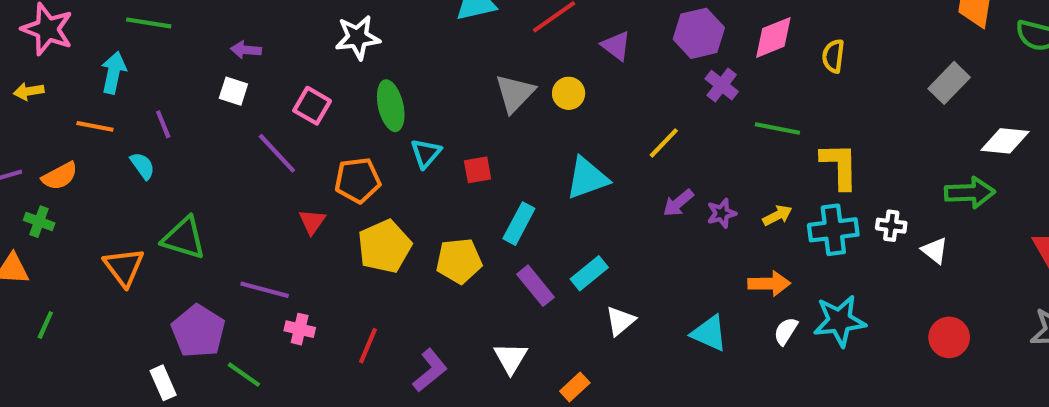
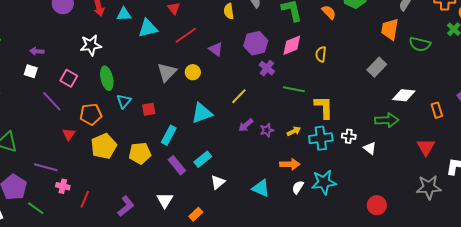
red circle: (949, 337) -> (377, 205), moved
red line: (368, 346) -> (85, 199), moved

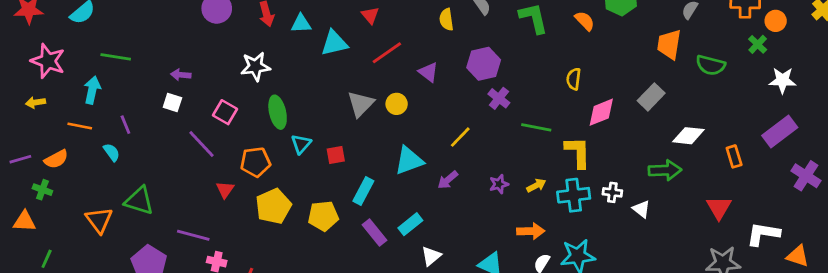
pink diamond: (292, 45) -> (601, 112), moved
purple arrow: (246, 125) -> (448, 180), moved

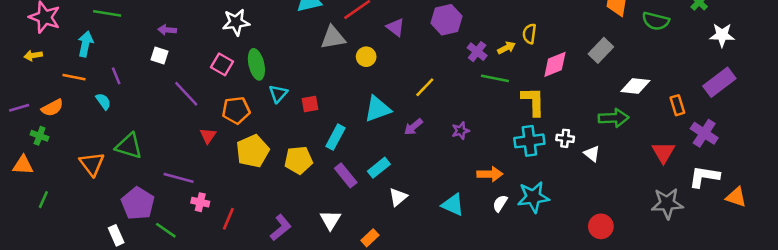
purple cross: (499, 98) -> (477, 52), moved
gray triangle: (361, 104) -> (333, 38), moved, turned 36
pink square: (225, 112) -> (222, 64), moved
purple cross: (806, 176) -> (704, 133), moved
yellow arrow: (536, 185) -> (506, 48), moved

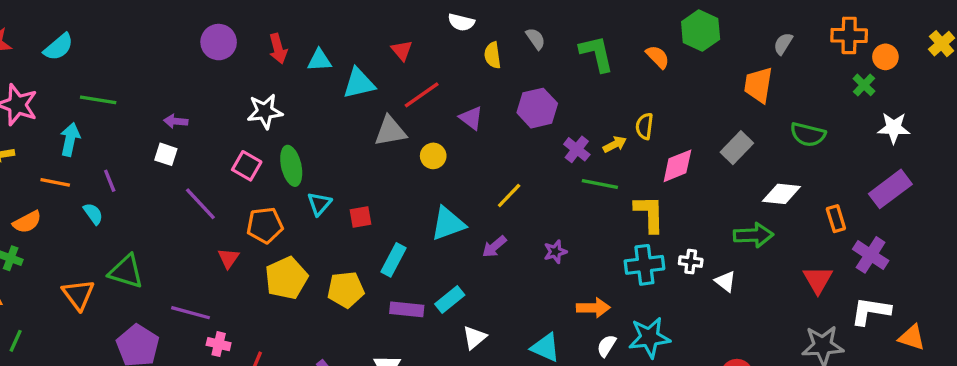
green semicircle: (656, 21) -> (808, 134), moved
purple rectangle: (346, 175) -> (407, 309), turned -45

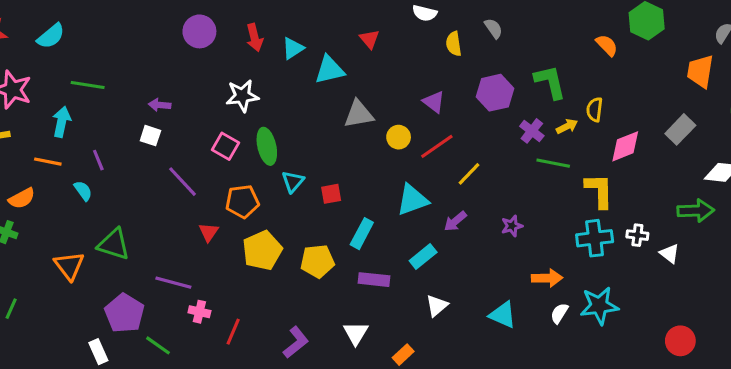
green L-shape: (597, 54) -> (550, 82), moved
cyan triangle: (319, 60) -> (293, 48), turned -30
red line: (422, 95) -> (437, 146), moved
cyan rectangle: (450, 300) -> (423, 257), moved

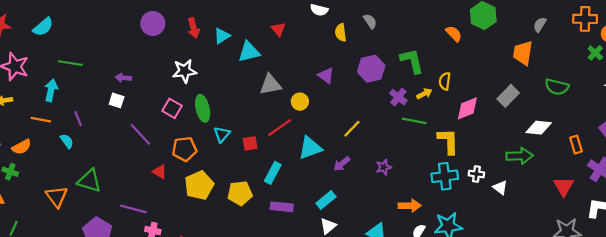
red line: (437, 146) -> (280, 128), moved
red triangle: (209, 232) -> (160, 172), turned -35
cyan rectangle: (423, 257) -> (326, 200), moved

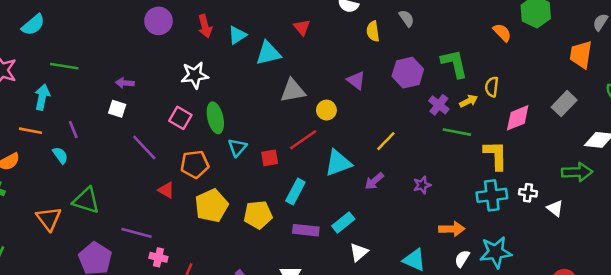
cyan rectangle: (326, 200) -> (343, 222), moved

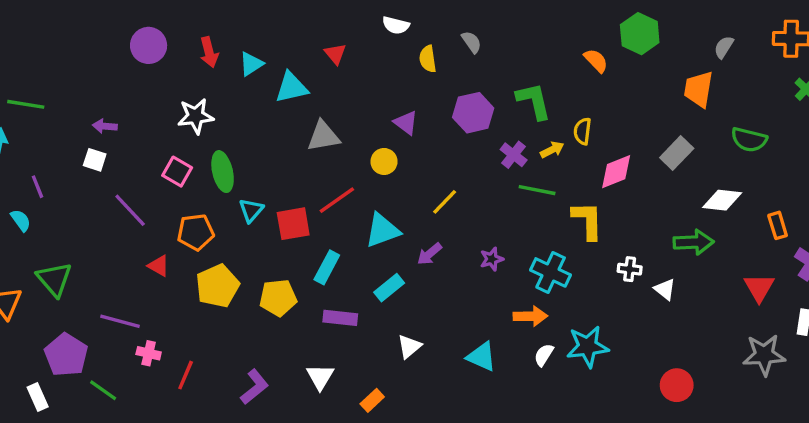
yellow circle: (326, 110) -> (384, 161), moved
red square: (270, 158) -> (293, 224), size x1.5
cyan cross: (492, 195) -> (551, 272), moved, turned 32
green triangle: (86, 200) -> (54, 279), turned 32
cyan rectangle: (343, 222) -> (389, 288), moved

